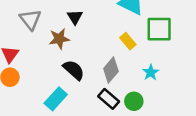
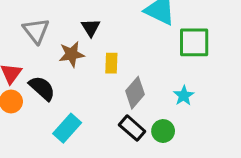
yellow rectangle: (128, 41) -> (111, 63), moved, turned 42
black semicircle: (74, 70) -> (42, 88), moved

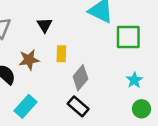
brown star: (72, 54) -> (29, 60), moved
cyan star: (184, 96) -> (134, 80), moved
green circle: (163, 131) -> (142, 109), moved

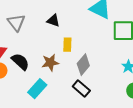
black triangle: (45, 25) -> (53, 21), turned -40
brown star: (29, 60) -> (50, 63), moved

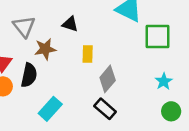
black semicircle: (20, 62) -> (29, 75), turned 60
brown star: (50, 63) -> (45, 49), moved

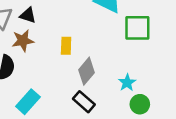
black triangle: (70, 24) -> (28, 15), moved
cyan star: (164, 81) -> (127, 83), moved
green circle: (171, 111) -> (140, 104), moved

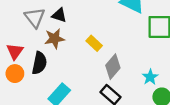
yellow rectangle: (66, 46) -> (94, 43), turned -49

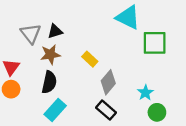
black triangle: (59, 15) -> (55, 31), turned -35
black semicircle: (39, 63) -> (49, 82), moved

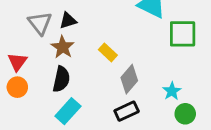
brown star: (50, 54) -> (63, 47), turned -30
black rectangle: (106, 110) -> (127, 111), turned -66

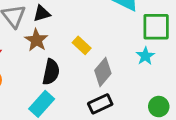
black semicircle: (61, 79) -> (51, 72), moved
cyan star: (172, 91) -> (145, 56), moved

